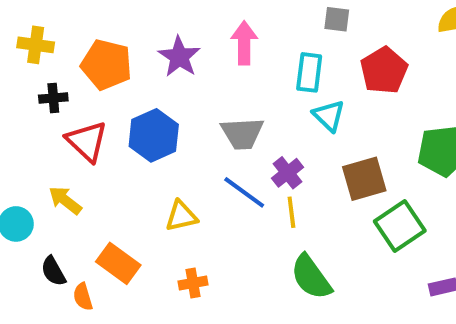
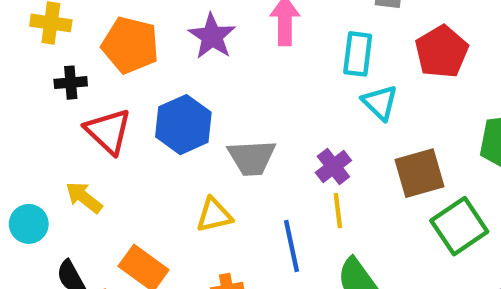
gray trapezoid: (242, 133) -> (252, 158), moved
blue line: (244, 192) -> (291, 246), moved, turned 42

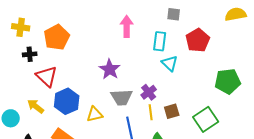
purple star: (212, 36) -> (110, 69), moved
orange pentagon: (130, 45) -> (57, 37), turned 30
blue hexagon: (183, 125) -> (67, 101), moved
gray trapezoid: (252, 158) -> (122, 97), moved
brown square: (420, 173) -> (172, 111), moved, size x0.7

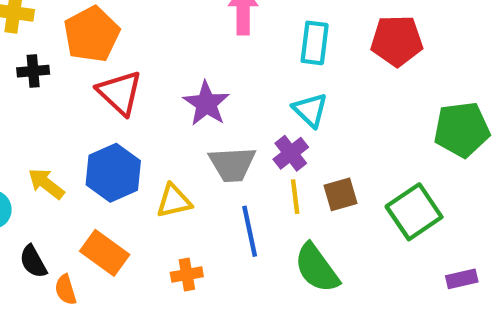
red pentagon: (198, 40) -> (397, 41), turned 30
cyan triangle: (170, 63) -> (310, 110), moved
red triangle: (47, 76) -> (120, 93), moved

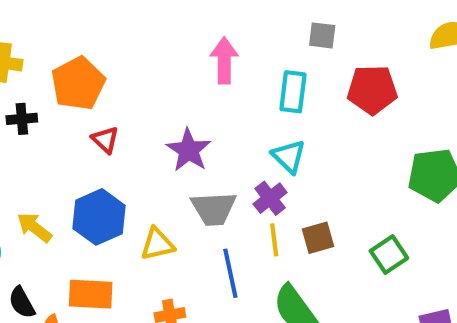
red triangle: (120, 93) -> (105, 140), size x0.6
green square: (414, 212) -> (389, 254), size x0.7
orange rectangle: (105, 253) -> (91, 294), turned -33

